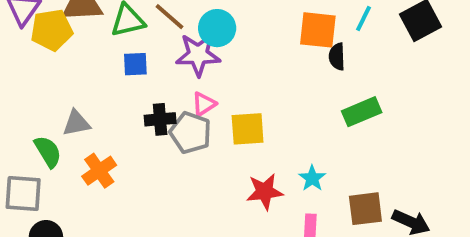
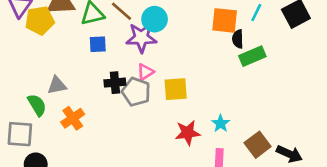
green rectangle: (362, 112) -> (252, 56), moved
brown square: (365, 209) -> (258, 145), turned -30

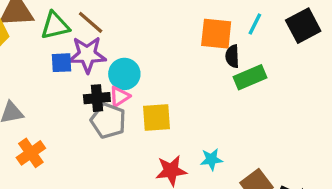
cyan circle: (155, 19) -> (124, 74), moved
purple star: (141, 38) -> (87, 55), moved
black cross: (115, 83) -> (97, 98), moved
cyan star: (221, 124) -> (211, 159), turned 30

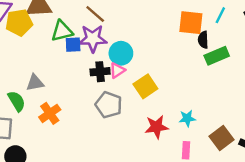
green triangle: (55, 26) -> (62, 31), moved
yellow square: (157, 117) -> (145, 86), turned -30
gray pentagon: (108, 121) -> (109, 105), moved

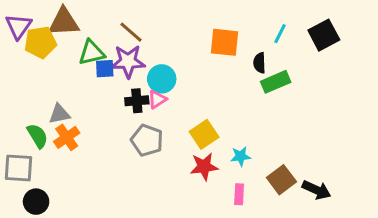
orange square: (191, 23) -> (224, 42), moved
yellow square: (145, 86) -> (204, 134), moved
orange cross: (50, 113) -> (67, 137), moved

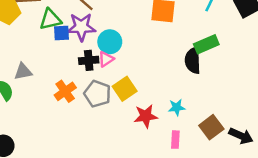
black semicircle: (260, 63) -> (193, 60), moved, size x1.5
yellow square: (204, 134) -> (125, 89), moved
orange cross: (67, 137) -> (65, 91), moved

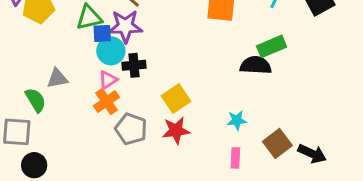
cyan circle: (110, 42) -> (111, 51), moved
pink triangle: (106, 59) -> (108, 80), moved
black semicircle: (193, 60) -> (256, 65), turned 95
gray pentagon: (97, 94) -> (131, 129), moved
red star: (146, 116) -> (176, 130), moved

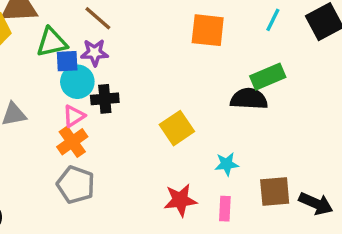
purple star: (125, 26) -> (95, 53), size x0.7
yellow square: (176, 99) -> (177, 128), moved
gray pentagon: (131, 129) -> (76, 185), moved
red star: (176, 130) -> (180, 200), moved
brown square: (277, 143) -> (275, 192), turned 32

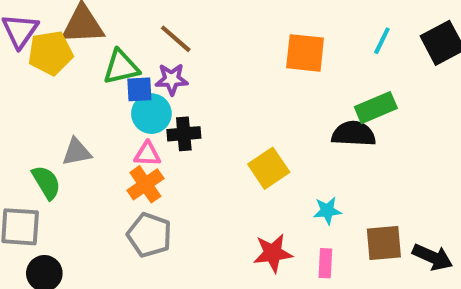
pink triangle: (74, 116) -> (147, 154), turned 35

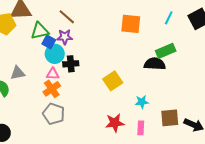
blue square: (139, 89) -> (49, 42), turned 32

